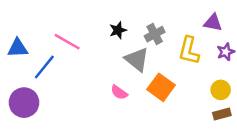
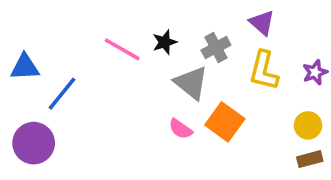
purple triangle: (213, 23) -> (262, 23), moved, turned 30
pink line: (67, 42) -> (122, 49), moved
pink semicircle: (119, 92) -> (181, 129), moved

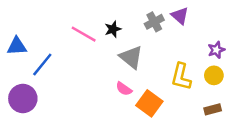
gray cross: (216, 48) -> (154, 22), moved
yellow L-shape: (264, 71) -> (181, 77), moved
orange square: (225, 122) -> (149, 103), moved
yellow circle: (308, 125) -> (214, 75), moved

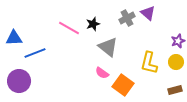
blue line: (42, 64) -> (35, 53), turned 30

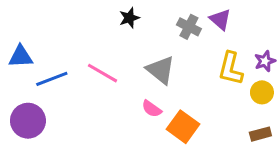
gray cross: (127, 18) -> (189, 27), turned -35
black star: (93, 24) -> (129, 18), moved
pink line: (69, 28) -> (102, 73), moved
yellow L-shape: (149, 63) -> (231, 69), moved

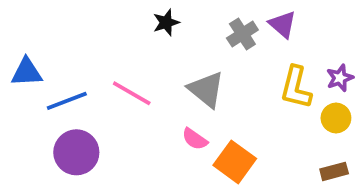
gray cross: (189, 27) -> (242, 34), turned 30
purple circle: (28, 121) -> (76, 152), moved

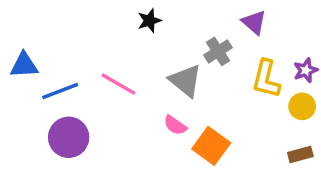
gray cross: (242, 34) -> (218, 51), moved

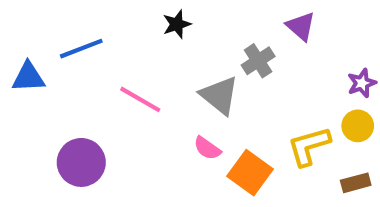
yellow L-shape: (266, 79) -> (309, 146), moved, turned 60
blue line: (60, 91) -> (81, 49), moved

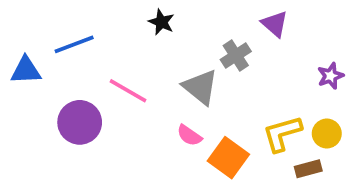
black star: (177, 24) -> (161, 22), turned -30
yellow circle: (358, 126) -> (327, 134), moved
purple circle: (81, 162) -> (80, 122), moved
brown rectangle: (356, 183) -> (308, 169), moved

